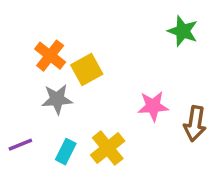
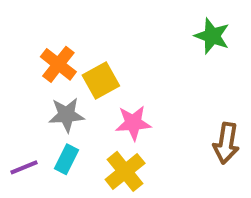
pink star: (153, 106) -> (133, 123), moved
cyan rectangle: (66, 152) -> (67, 159), moved

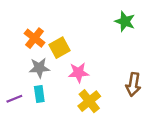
cyan rectangle: (67, 159) -> (39, 94), turned -35
yellow cross: (125, 171) -> (89, 101), moved

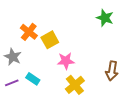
gray star: (39, 68) -> (13, 57), moved, turned 30
cyan rectangle: (39, 94) -> (33, 79), turned -48

